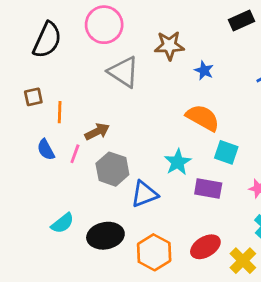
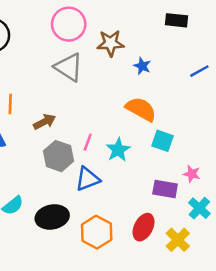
black rectangle: (242, 21) -> (177, 20), turned 30
pink circle: (104, 25) -> (69, 24), moved
pink line: (75, 154) -> (88, 142), moved
purple rectangle: (208, 188) -> (165, 189), moved
red ellipse: (205, 247) -> (144, 227), turned -32

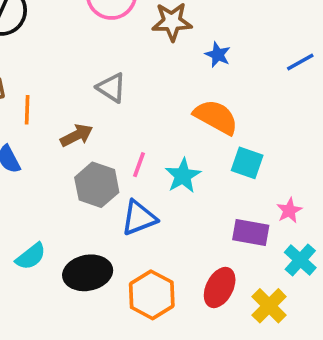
gray triangle: (69, 67) -> (111, 88), moved, size x0.7
pink star: (192, 174) -> (289, 210), turned 30

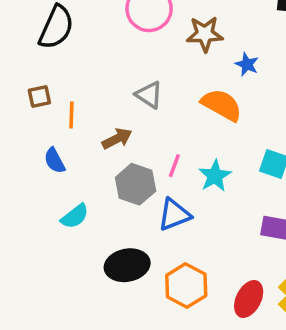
orange semicircle: (216, 117) -> (222, 105), moved
cyan semicircle: (31, 256) -> (75, 216), moved
red ellipse: (220, 287) -> (249, 299), moved

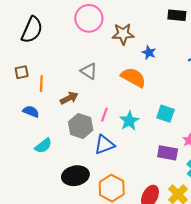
blue semicircle: (55, 161) -> (31, 112), turned 140

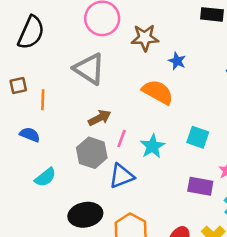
gray triangle: (89, 71) -> (89, 69), moved, size x1.5
brown arrow: (69, 98) -> (100, 118), moved

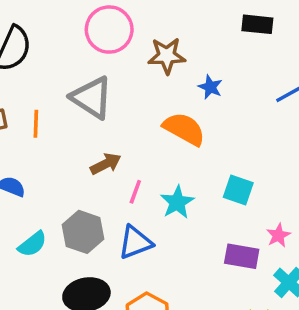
orange line: (43, 100) -> (36, 124), moved
gray hexagon: (92, 153) -> (83, 232), moved

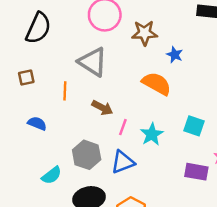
orange line: (36, 124) -> (65, 91), moved
brown arrow: (106, 164) -> (102, 108), turned 55
cyan semicircle: (32, 244) -> (52, 175), moved

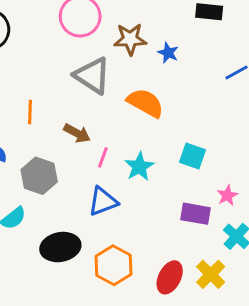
blue star: (175, 55) -> (168, 53), moved
gray triangle: (93, 62) -> (92, 76), moved
gray hexagon: (87, 155) -> (39, 176), moved

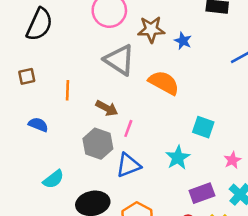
cyan star: (139, 167) -> (178, 158), moved
gray hexagon: (39, 176) -> (98, 144), moved
purple rectangle: (195, 214) -> (202, 193), moved, turned -30

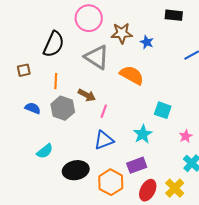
black semicircle: (39, 24) -> (54, 44), moved
gray hexagon: (98, 144) -> (63, 108), moved
purple rectangle: (202, 193) -> (137, 165), moved

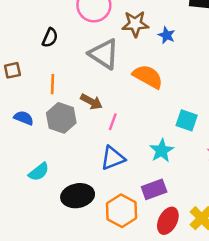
black semicircle: (54, 44) -> (50, 38), size x0.6

